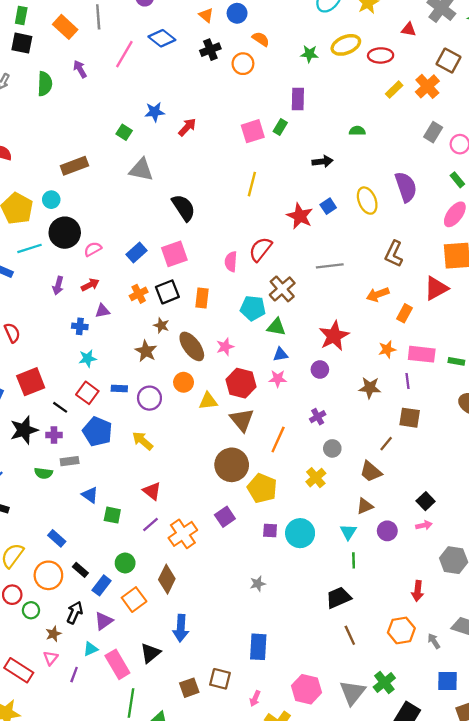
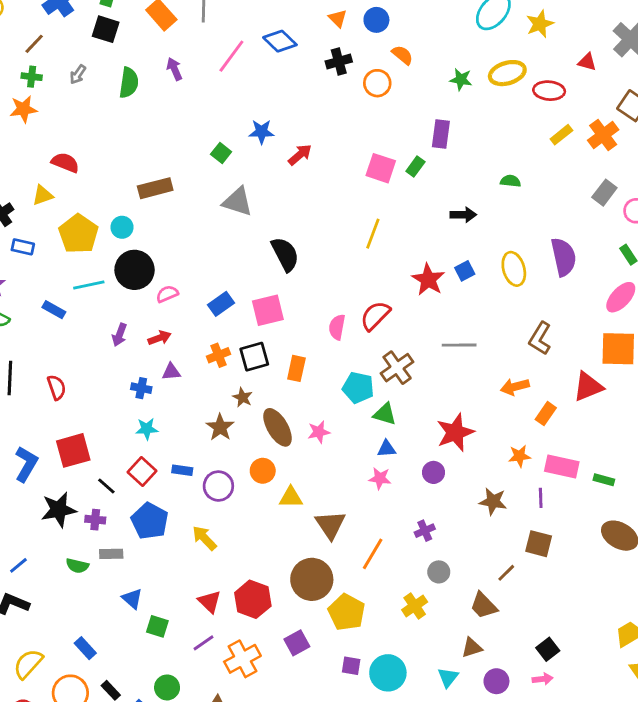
pink square: (253, 131) -> (381, 168), turned 30
red hexagon: (241, 383) -> (253, 599), moved

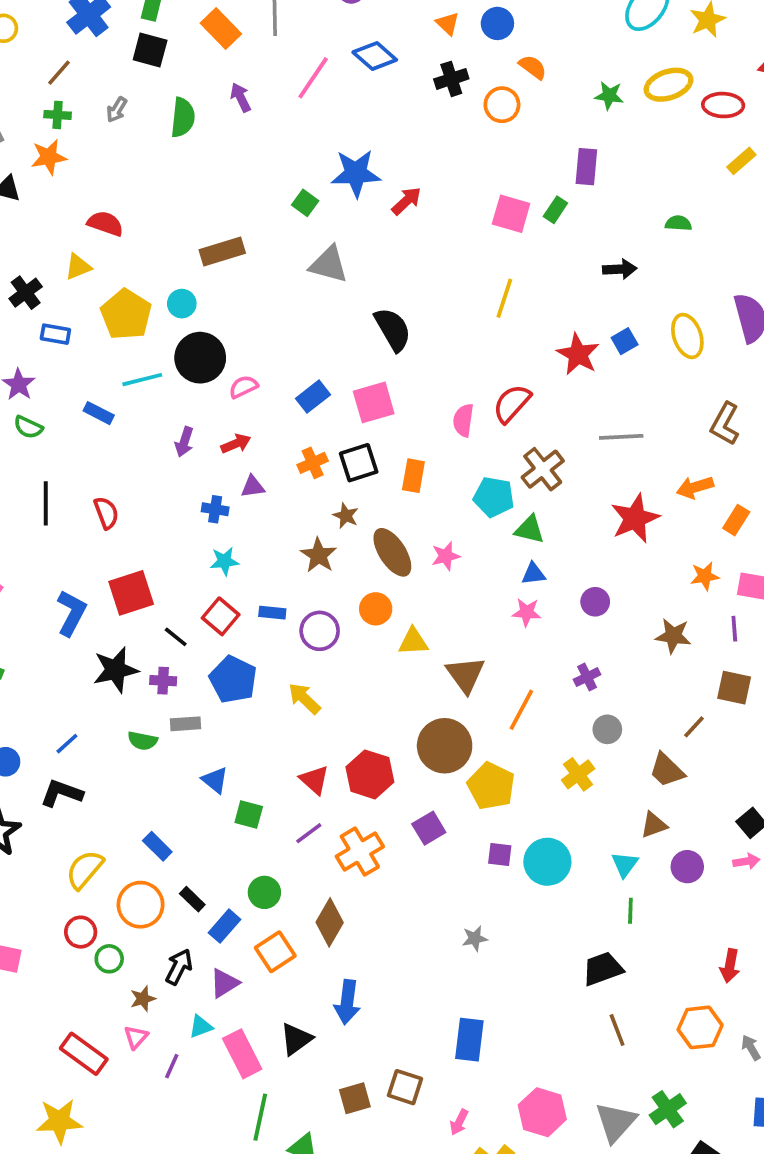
blue star: (262, 132) -> (356, 173), size x1.5
red star: (455, 432) -> (635, 518), moved

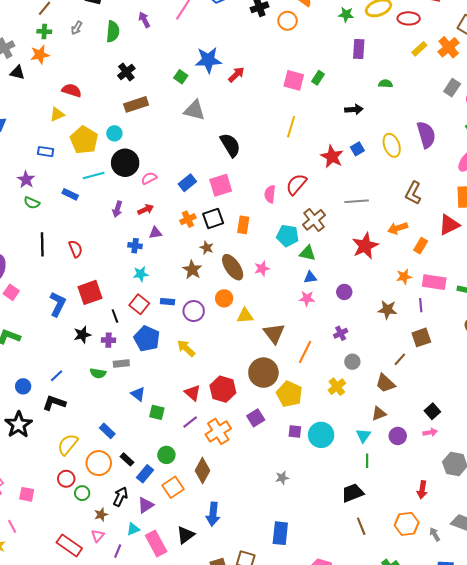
purple rectangle: (586, 167) -> (359, 49), moved
black cross: (26, 293) -> (126, 72), moved
black line: (176, 637) -> (115, 316), turned 32
black star: (116, 670) -> (82, 335), size x0.7
brown square: (734, 688) -> (421, 337), turned -30

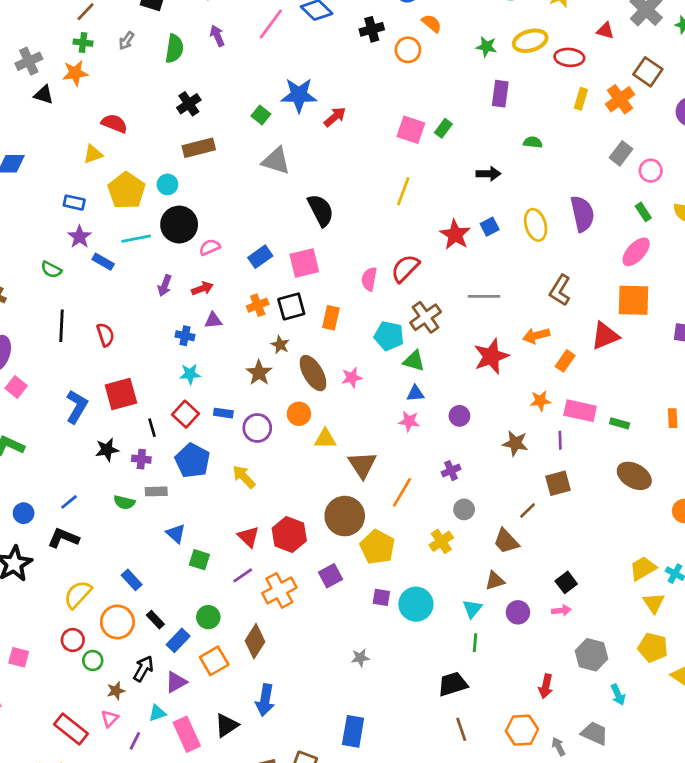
yellow rectangle: (419, 49) -> (581, 99), turned -35
purple star: (26, 180) -> (80, 237), moved

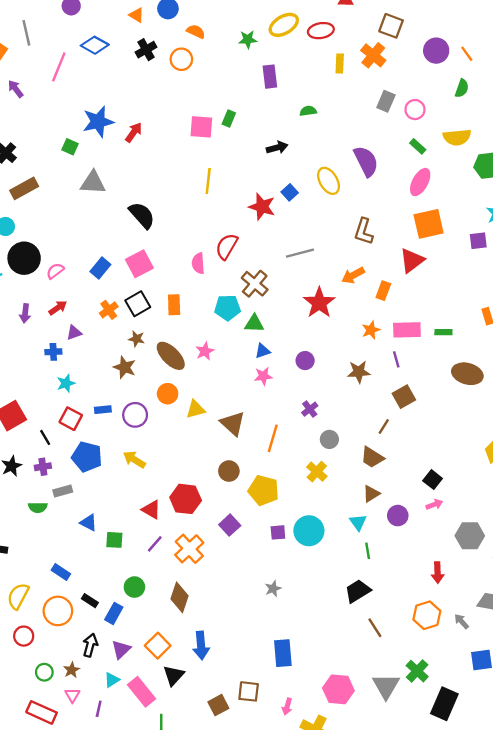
brown circle: (345, 516) -> (229, 471), size x0.6
green circle: (93, 661) -> (44, 672), moved
orange square: (214, 661) -> (158, 646), moved

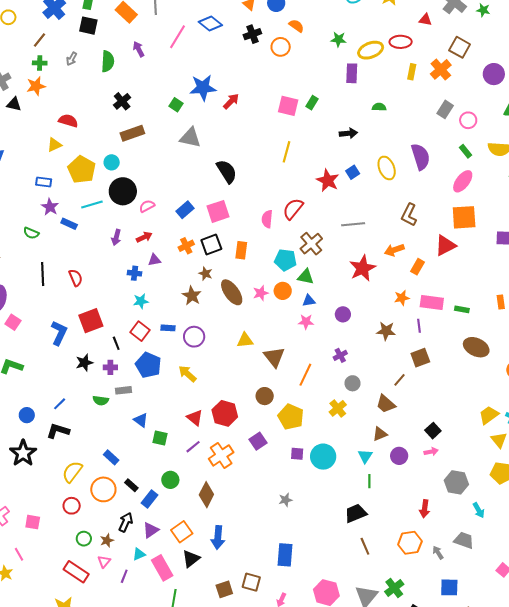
yellow ellipse: (284, 25) -> (371, 50), moved
orange circle: (168, 394) -> (283, 291), moved

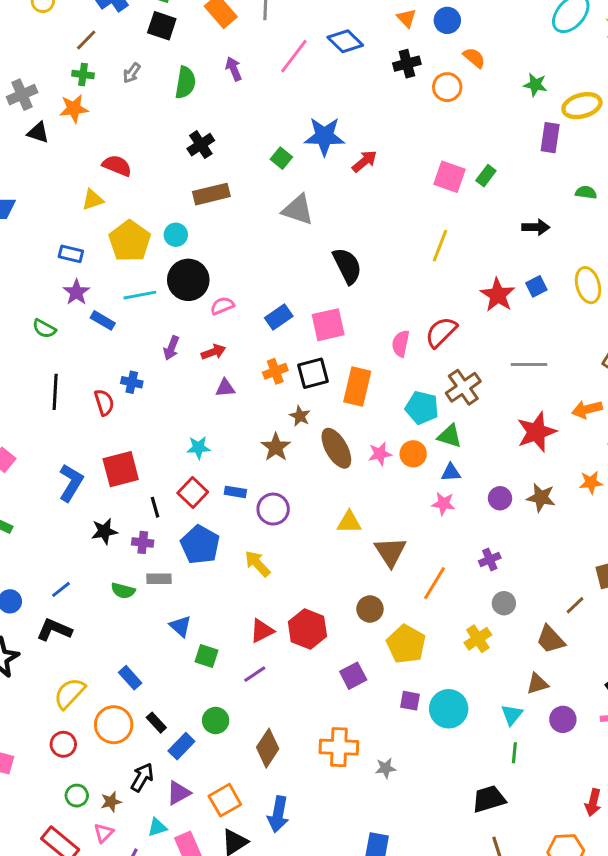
orange rectangle: (241, 250) -> (357, 386), size x1.4
blue cross: (135, 273) -> (132, 382), moved
brown star: (386, 331) -> (541, 498), moved
red triangle: (195, 418) -> (262, 631), turned 48
orange cross: (221, 455) -> (339, 747), moved, turned 30

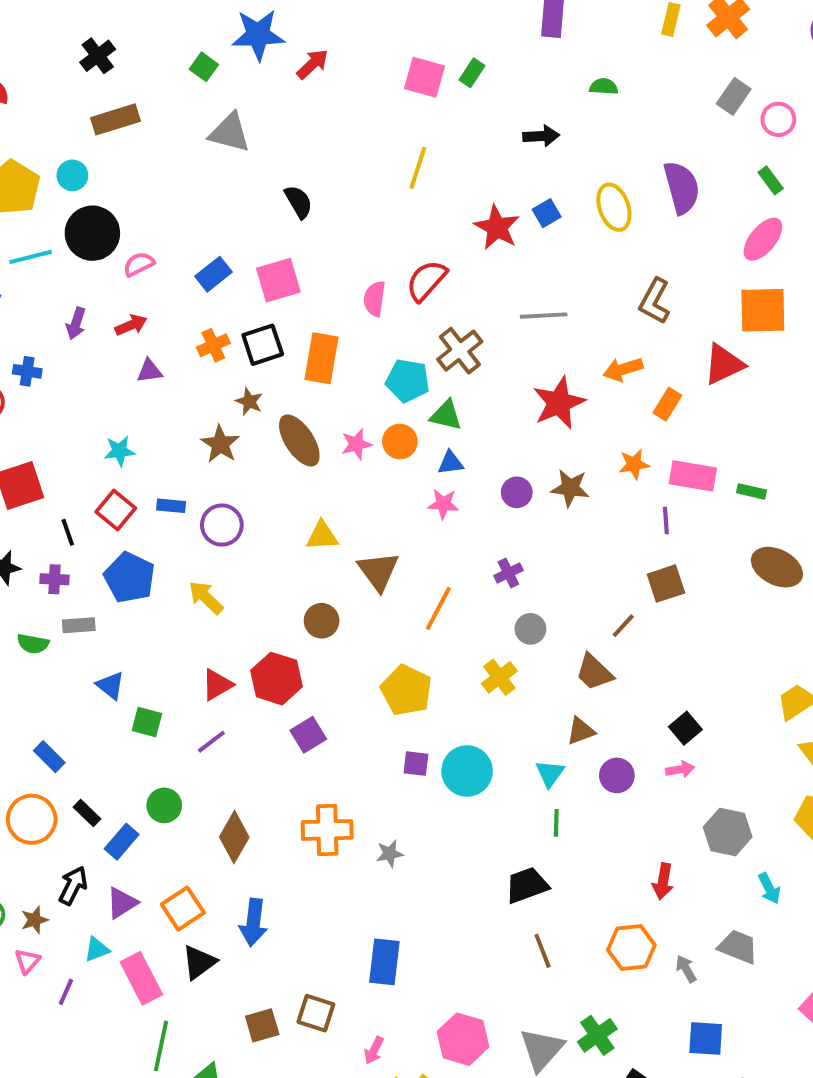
black semicircle: (347, 266) -> (298, 202), size x0.7
brown circle: (370, 609) -> (322, 621), moved
purple square: (353, 676) -> (308, 735), moved

